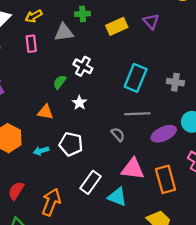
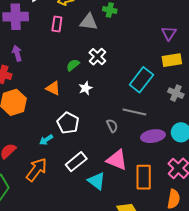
yellow rectangle: (117, 26) -> (172, 60), moved
cyan arrow: (41, 151) -> (46, 140), moved, turned -32

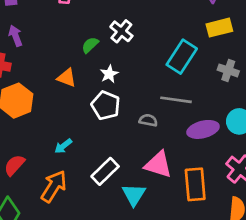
white pentagon: (68, 123) -> (106, 105), moved
gray semicircle: (112, 126) -> (148, 120), turned -48
cyan triangle: (96, 181) -> (134, 195), turned 30

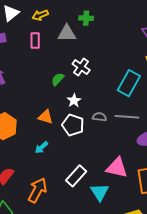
orange triangle: (67, 78) -> (46, 117), moved
gray semicircle: (148, 120) -> (99, 117), moved
cyan arrow: (63, 146) -> (41, 147), moved

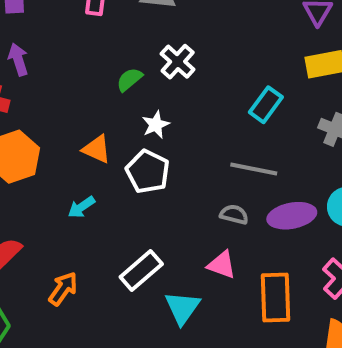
cyan rectangle: (129, 83) -> (266, 105), size x0.7
gray semicircle: (99, 117) -> (234, 214), moved
pink triangle: (117, 168) -> (222, 265), size x0.7
orange arrow: (37, 190) -> (63, 289), size x0.7

